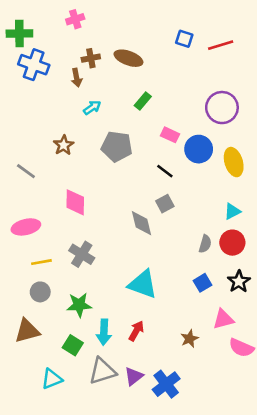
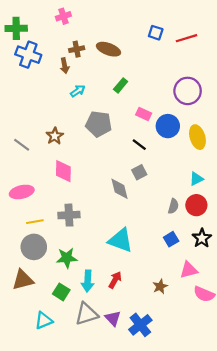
brown star: (64, 145) -> (55, 136), moved
gray cross: (82, 254) -> (69, 215), turned -35
gray circle: (40, 292) -> (34, 247), size x1.5
purple triangle: (134, 376) -> (113, 318), turned -35

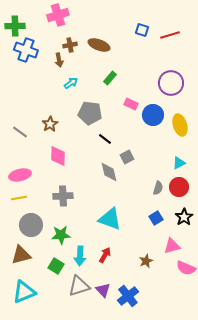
pink cross: (63, 16) -> (58, 15), size x1.5
black line: (139, 145) -> (105, 139), moved
yellow line: (35, 222) -> (19, 198), moved
cyan triangle: (44, 321) -> (24, 292), moved, size x1.4

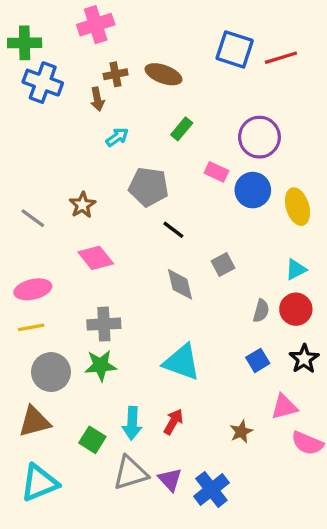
blue square: (142, 30) -> (235, 49), size x1.6
purple circle: (171, 83) -> (259, 137), moved
pink diamond: (58, 156) -> (96, 258), turned -40
gray square: (127, 157) -> (223, 264), moved
green star: (61, 235) -> (101, 365), moved

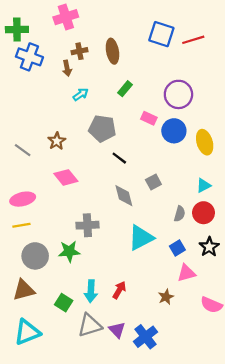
brown ellipse: (163, 74) -> (112, 51), turned 60
gray cross: (104, 324) -> (87, 225), moved
cyan triangle: (182, 362) -> (141, 238), moved, turned -48
pink triangle: (284, 407) -> (186, 273), moved

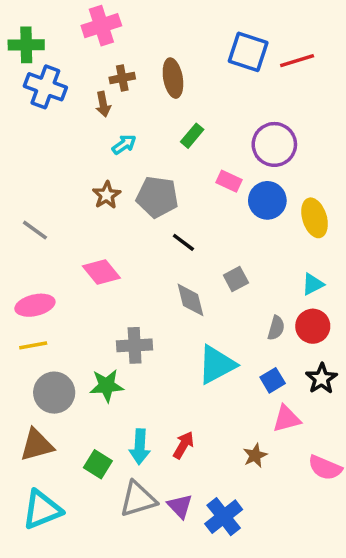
brown star: (57, 141) -> (107, 195), moved

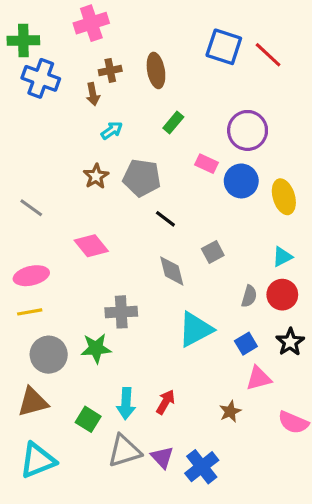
red line: (297, 61) -> (268, 55), turned 60

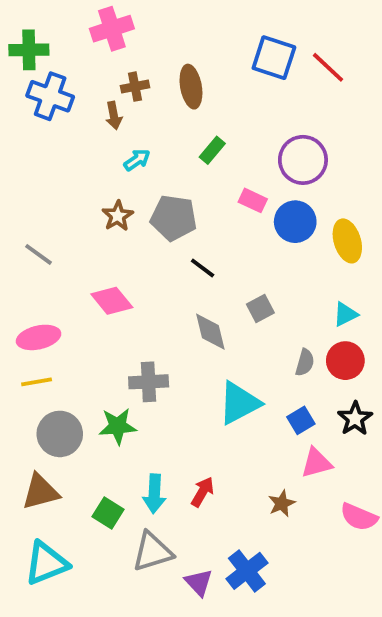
purple triangle: (162, 457) -> (199, 583), moved

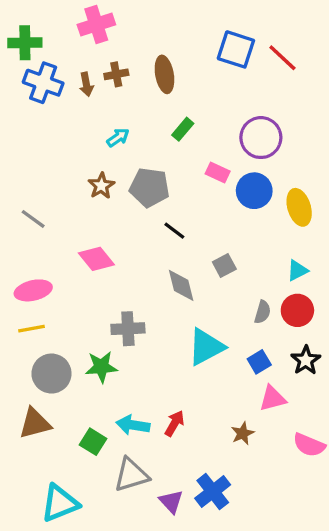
brown arrow: (114, 116) -> (86, 84), moved
cyan arrow: (154, 494) -> (133, 425), turned 96
cyan triangle: (46, 563) -> (60, 503), moved

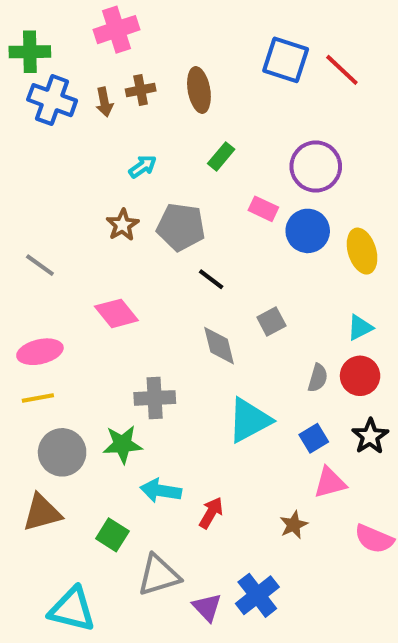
cyan arrow: (133, 425) -> (161, 491), moved
cyan triangle: (60, 503) -> (72, 609), turned 36

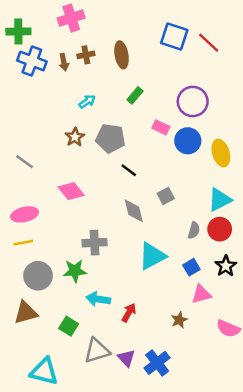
cyan triangle: (360, 328) -> (220, 200), size x1.5
purple triangle: (207, 607) -> (126, 358), moved

